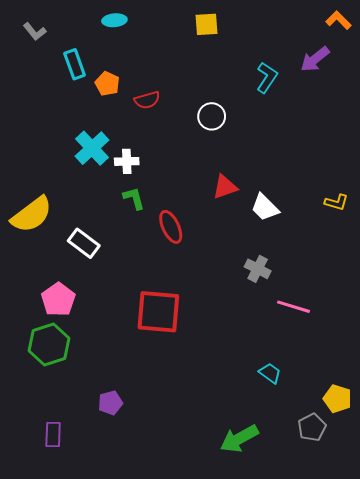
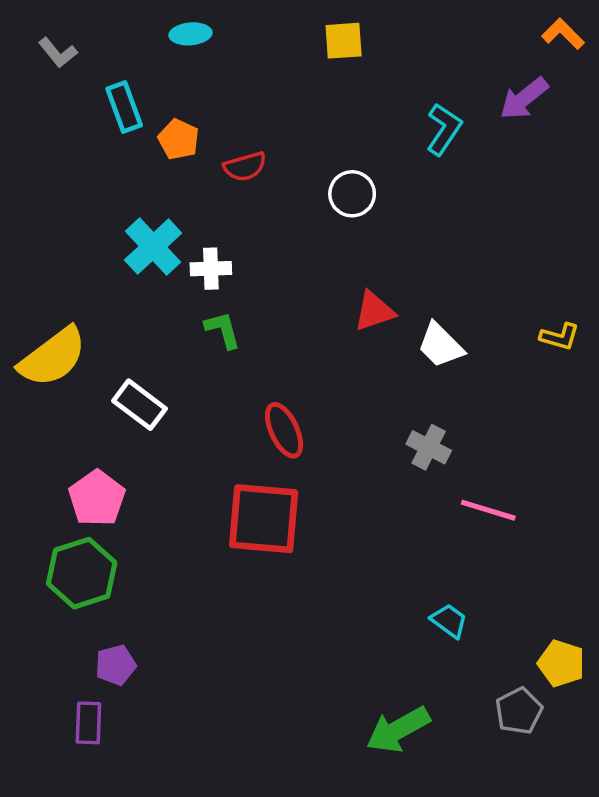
red ellipse: (171, 227) -> (284, 430), moved
purple pentagon: (110, 403) -> (116, 665), moved

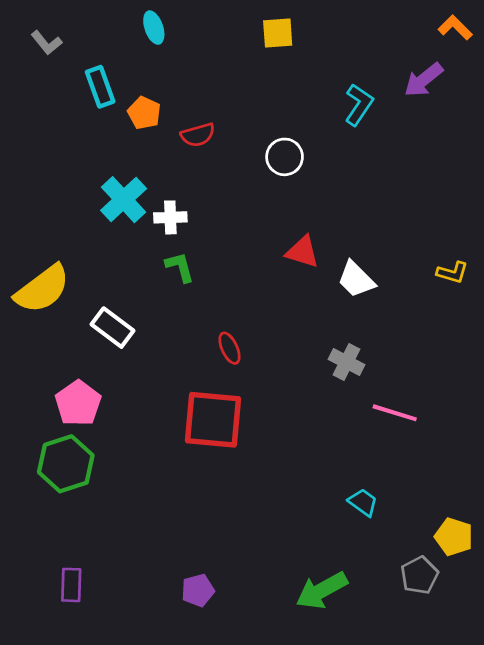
cyan ellipse: (190, 34) -> (154, 28), turned 76
red triangle: (374, 311) -> (302, 252), turned 36
red ellipse: (284, 430) -> (230, 348), size x0.7
purple pentagon: (116, 665) -> (198, 590), moved

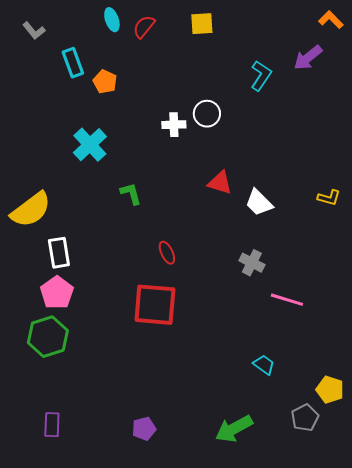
red semicircle: (198, 135) -> (144, 27), moved, turned 145
white cross: (170, 217) -> (174, 125), moved
white rectangle: (113, 328) -> (59, 253), moved, turned 44

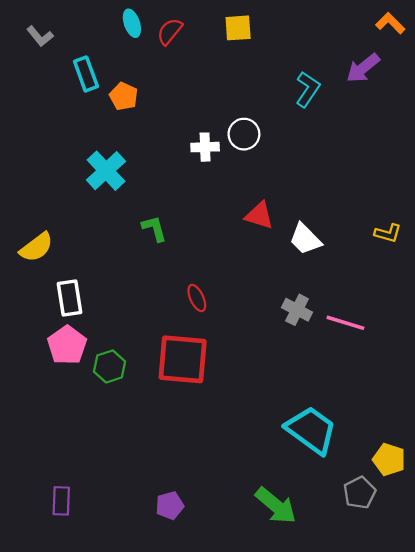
yellow semicircle: (31, 210) -> (36, 247), size x0.7
pink line: (287, 300) -> (345, 323), moved
green hexagon: (48, 337) -> (110, 366), moved, size x0.7
cyan trapezoid: (264, 365) -> (311, 430), size x2.0
green arrow: (234, 429) -> (276, 506), turned -111

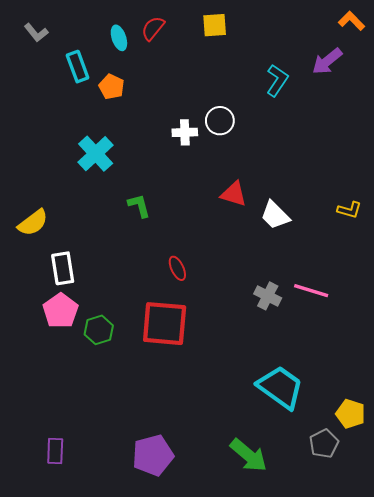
cyan ellipse: (132, 23) -> (119, 38), moved
gray cross: (297, 310) -> (268, 296), moved
purple pentagon: (170, 506) -> (153, 455), size x1.6

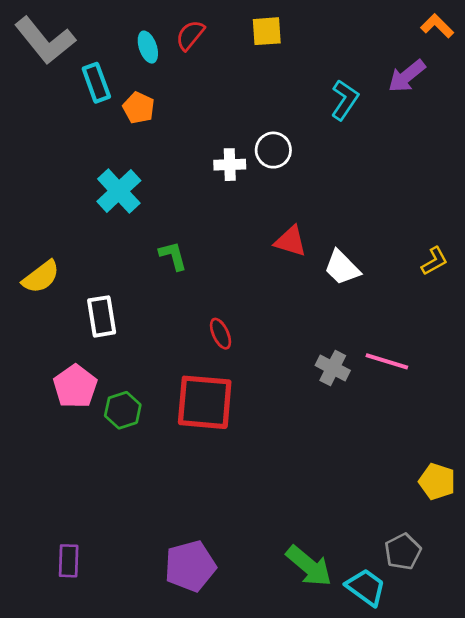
gray L-shape: (36, 33) -> (45, 40), size x2.0
yellow L-shape: (349, 210) -> (434, 261), turned -45
white rectangle: (63, 268) -> (102, 316), moved
cyan trapezoid: (280, 387) -> (366, 587), moved, size x0.7
yellow pentagon: (350, 414) -> (437, 482), moved

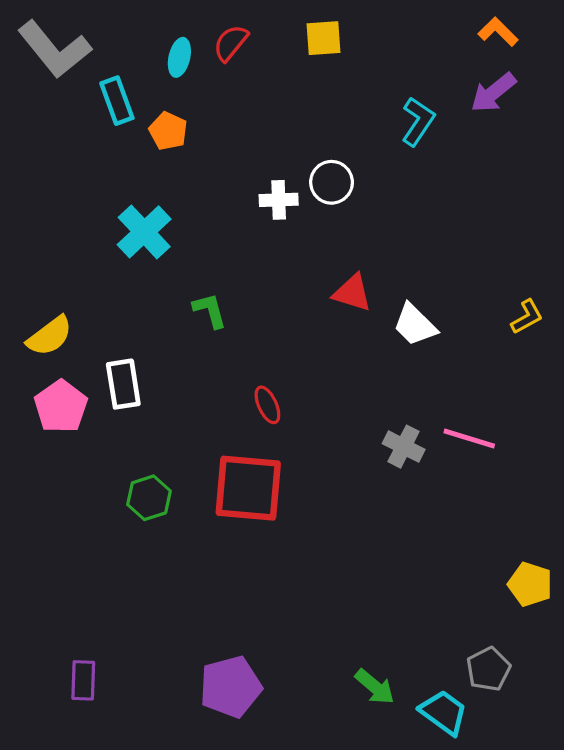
orange L-shape: (437, 26) -> (498, 32), moved
cyan ellipse: (148, 47) -> (179, 57), turned 32
pink pentagon: (75, 386) -> (61, 406), moved
green arrow: (309, 566) -> (375, 687), size x0.7

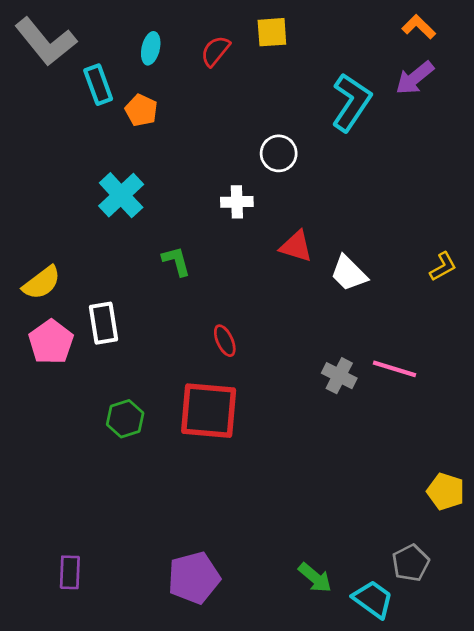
red semicircle: (231, 43) -> (215, 51), moved
cyan L-shape: (418, 121) -> (351, 102), size x1.4
white cross: (279, 200) -> (237, 202), moved

